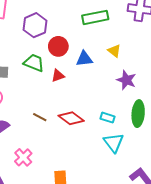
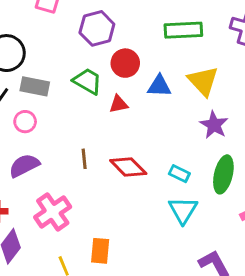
yellow triangle: (114, 51) -> (203, 81), size x1.6
brown line: (40, 117) -> (84, 159), turned 48
pink cross: (23, 157) -> (53, 212), size x1.4

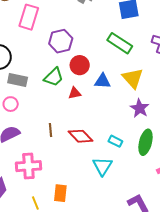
green rectangle: (183, 30) -> (120, 43), turned 35
green trapezoid: (87, 81) -> (54, 77), turned 105
cyan triangle: (183, 210) -> (102, 166), moved
pink cross: (53, 212) -> (28, 166), turned 30

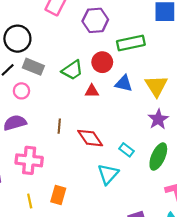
purple hexagon: (61, 41) -> (95, 20), moved
green rectangle: (120, 43) -> (131, 43), moved, turned -55

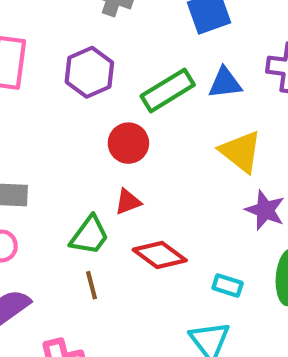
green trapezoid: (72, 70) -> (89, 235), moved
blue triangle: (124, 84) -> (225, 83), moved
red diamond: (90, 138) -> (160, 255), moved

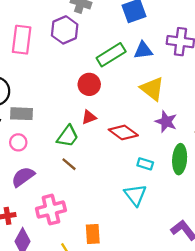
purple hexagon: (89, 72) -> (65, 30), moved
red diamond: (160, 255) -> (123, 132), moved
brown line: (92, 285) -> (69, 164), turned -35

